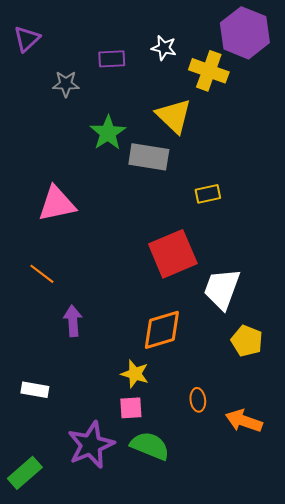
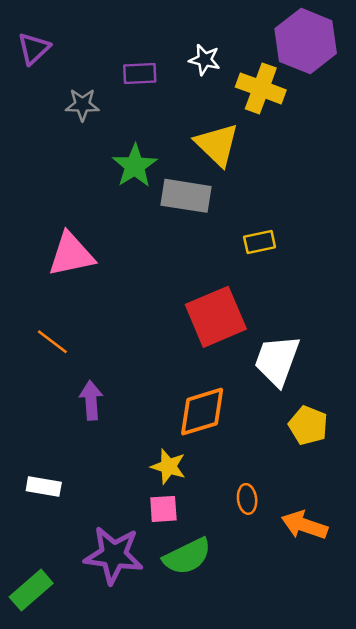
purple star: (91, 445) -> (114, 555), turned 30
green semicircle: (150, 446) -> (187, 556), turned 132

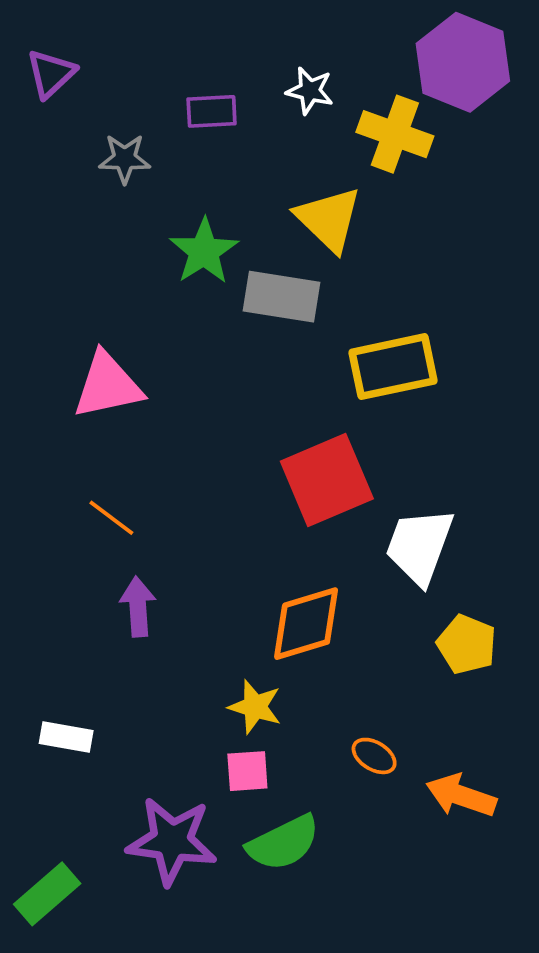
yellow rectangle: (260, 242) -> (393, 367), size x1.8
orange line: (52, 342) -> (111, 518), moved
orange ellipse: (247, 499) -> (374, 756), turned -52

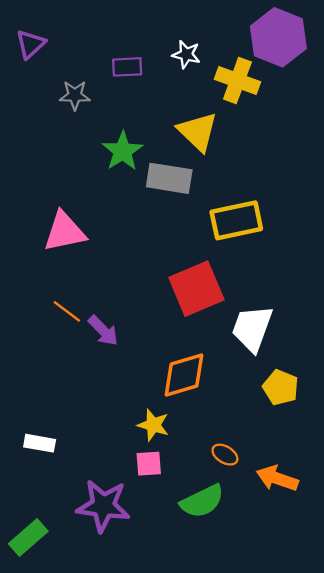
purple arrow: (138, 607) -> (103, 331), moved, turned 140
green semicircle: (283, 843) -> (202, 501), moved

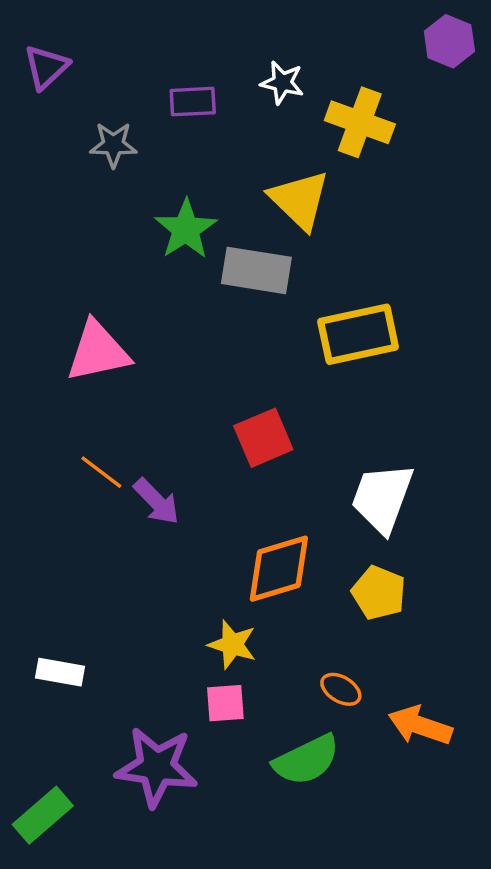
purple hexagon: (278, 37) -> (449, 41), moved, size x0.6
red square: (196, 289) -> (263, 438), moved, size x0.7
yellow pentagon: (281, 388) -> (379, 593), moved

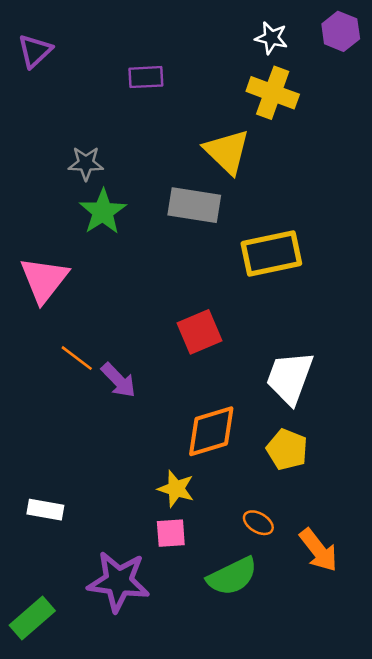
white star: (282, 83) -> (271, 38), moved
gray star: (113, 145) -> (86, 163), moved
green star: (186, 229) -> (103, 212), moved
pink triangle: (98, 351) -> (44, 280), moved, turned -40
orange arrow: (420, 725) -> (318, 550), turned -147

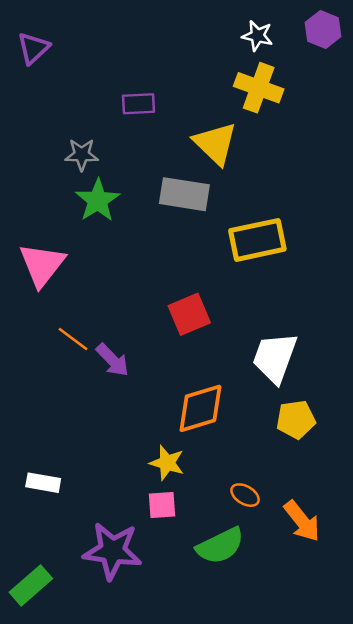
purple rectangle: (146, 77) -> (139, 104), moved
yellow pentagon: (287, 450) -> (296, 420), moved, turned -30

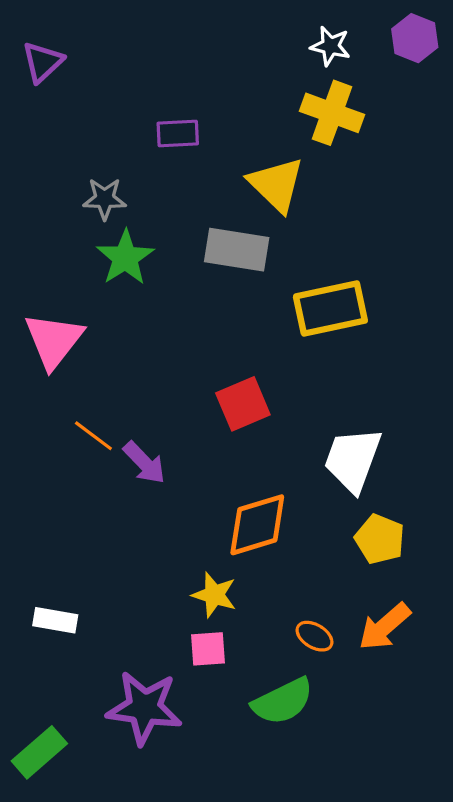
yellow pentagon: (296, 420) -> (380, 539), turned 30
orange arrow: (302, 521) -> (385, 627), moved, turned 87

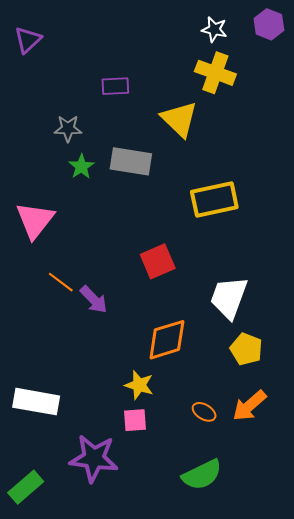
gray rectangle: (237, 250) -> (131, 161), moved
green star: (125, 258) -> (81, 167), size x0.7
white rectangle: (55, 620) -> (36, 402), size x1.6
green semicircle: (283, 701) -> (202, 475), moved

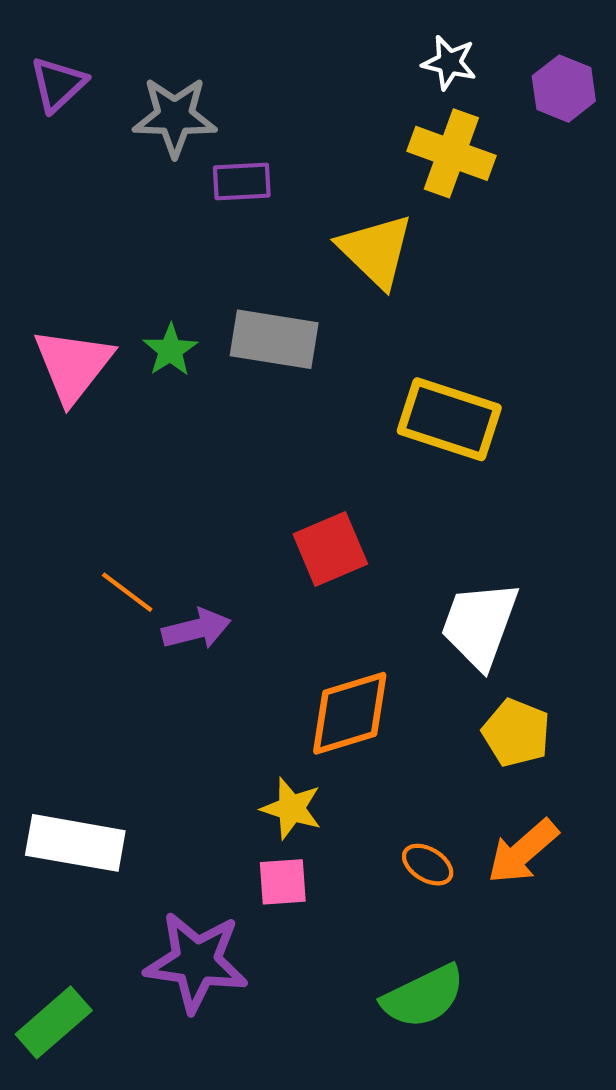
purple hexagon: (269, 24) -> (564, 89), moved
gray star: (68, 128) -> (175, 117), moved, size x1.4
yellow rectangle: (214, 200) -> (449, 419), turned 30
pink triangle: (35, 220) -> (73, 365), moved
purple arrow: (94, 300) -> (196, 629), turned -60

